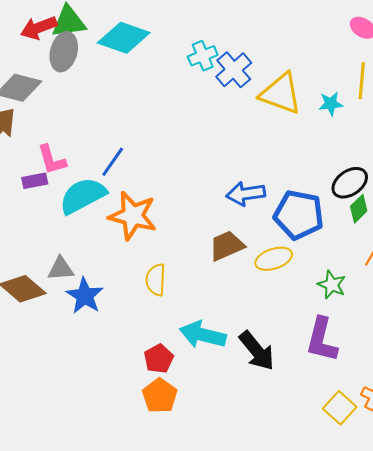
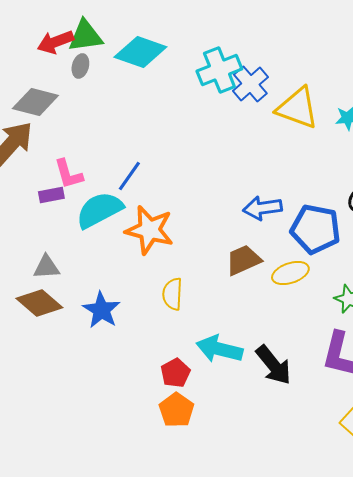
gray ellipse: (64, 52) -> (80, 66), size x0.6
cyan cross: (203, 56) -> (219, 70), size x1.5
gray triangle: (61, 269) -> (46, 267), moved

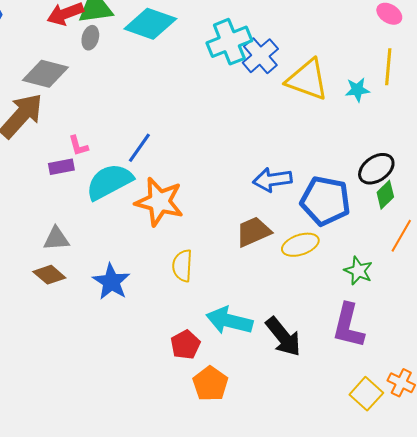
pink L-shape: (68, 174) -> (78, 146), size x0.7
brown diamond: (39, 303) -> (49, 275), size x0.7
orange pentagon: (176, 410) -> (210, 384), moved

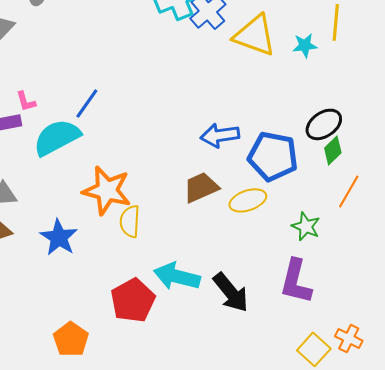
orange star: (159, 202) -> (107, 190), moved
red pentagon: (185, 345) -> (133, 300), size x1.5
orange pentagon: (210, 384) -> (71, 339), moved

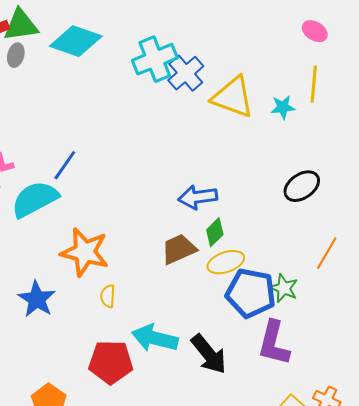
green diamond: (333, 150) -> (215, 232), moved
blue pentagon: (273, 156) -> (251, 293), moved
yellow semicircle: (130, 221) -> (108, 296), moved, size x0.7
red pentagon: (133, 300) -> (111, 362), turned 30

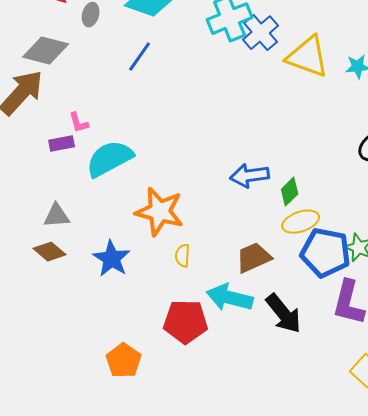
blue line: (65, 165) -> (140, 57), moved
blue arrow: (198, 197) -> (250, 176), moved
brown trapezoid: (179, 249) -> (254, 258), moved

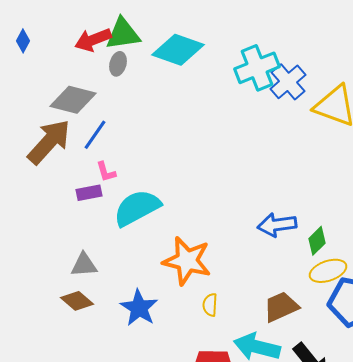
blue line: (140, 57) -> (95, 135), moved

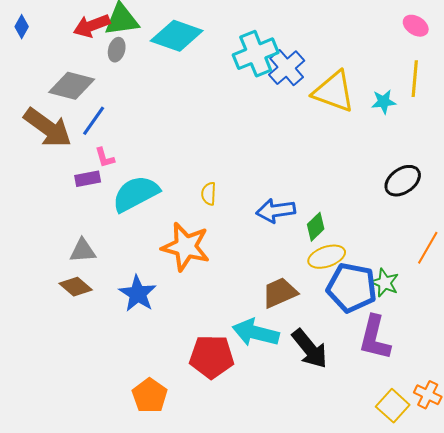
brown arrow: (49, 142) -> (48, 128), turned 84
yellow semicircle: (210, 305) -> (209, 194), moved

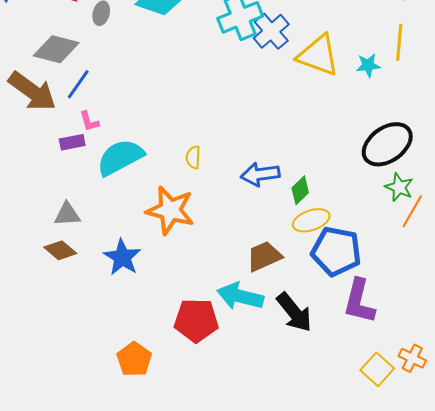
black ellipse: (403, 181) -> (387, 144), size x1.4
green star: (385, 283) -> (399, 187), moved

